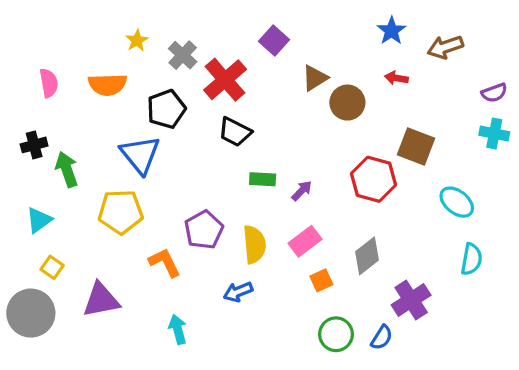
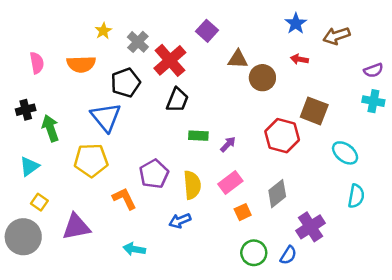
brown triangle: (315, 78) -> (238, 59), turned 35
black trapezoid: (235, 132) -> (177, 100), turned -95
cyan arrow: (178, 329) -> (134, 249), turned -65

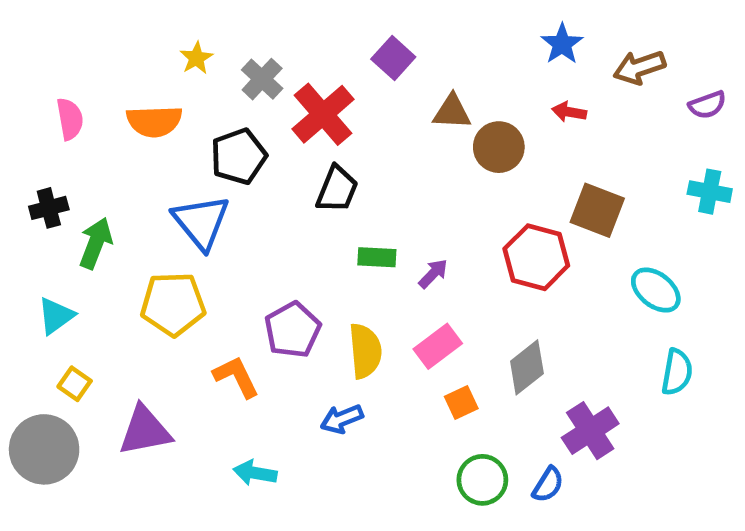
purple semicircle: (373, 70) -> (707, 105), moved
green arrow: (50, 128) -> (96, 243), turned 40

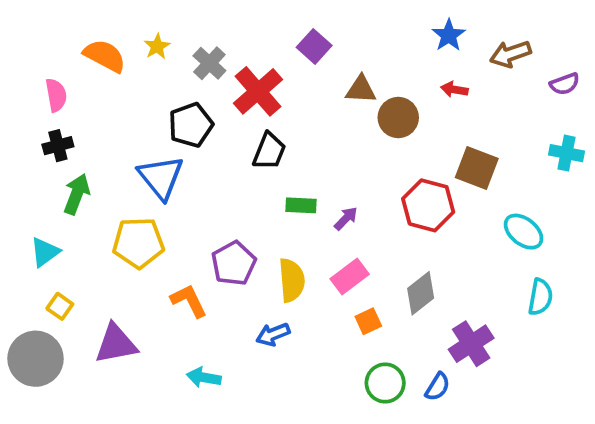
orange semicircle: (154, 121) -> (105, 56), moved, turned -150
black cross: (49, 208) -> (58, 146), moved

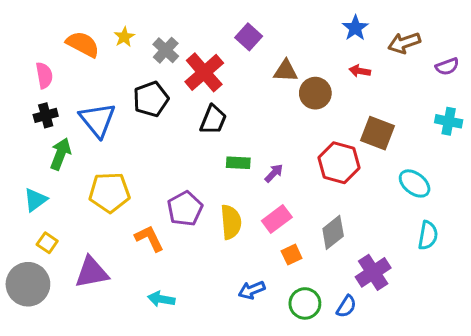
blue triangle: (161, 177) -> (98, 120), moved
blue arrow: (273, 334) -> (252, 290), moved

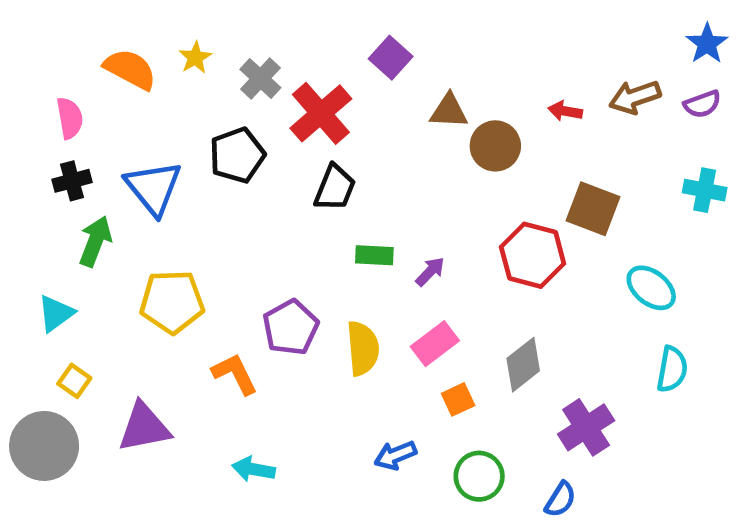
blue star: (355, 28) -> (707, 44), moved
brown arrow: (404, 43) -> (635, 97), moved
blue semicircle: (346, 306) -> (560, 499), moved

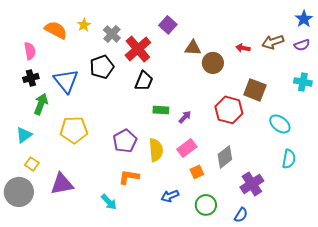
orange L-shape: (235, 374) -> (129, 177), moved, turned -55
cyan arrow: (253, 469) -> (109, 202), turned -144

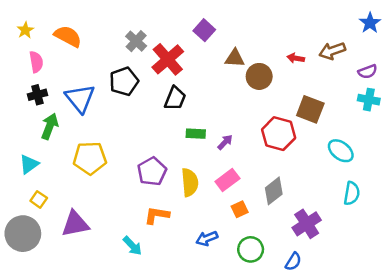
yellow star: (84, 25) -> (25, 30), moved
purple semicircle: (302, 45) -> (368, 72), moved

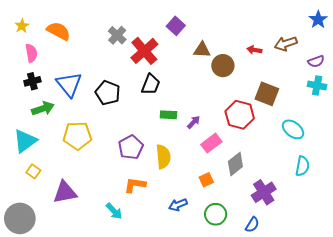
black pentagon: (124, 81) -> (108, 93), moved, turned -30
green arrow: (50, 126) -> (43, 109), turned 50
cyan triangle: (29, 164) -> (25, 141), size x1.4
pink rectangle: (227, 180) -> (211, 143), moved
gray circle: (23, 234) -> (20, 218), moved

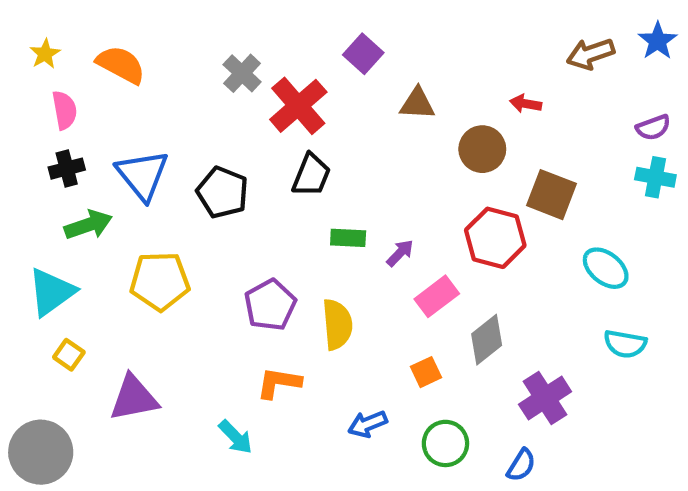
brown arrow: (286, 44) -> (590, 54), moved
brown circle: (223, 66) -> (482, 149), moved
cyan semicircle: (302, 166) -> (625, 344), turned 90

